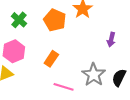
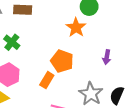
orange pentagon: (55, 20) -> (62, 61), moved

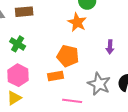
orange rectangle: (47, 80) -> (55, 76), turned 56

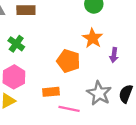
orange star: (77, 22) -> (93, 38), moved
orange rectangle: (55, 76) -> (51, 92), moved

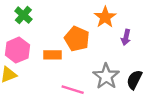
orange rectangle: (51, 92) -> (52, 55), moved

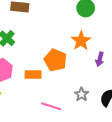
gray star: (106, 76) -> (82, 94), size x0.6

